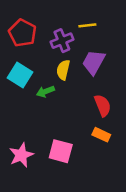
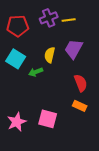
red pentagon: (23, 33) -> (18, 26), turned -30
purple cross: (62, 41) -> (49, 18), moved

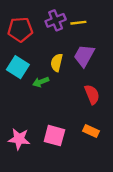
orange rectangle: (80, 106) -> (91, 131), moved
pink star: (17, 122) -> (19, 139), turned 30

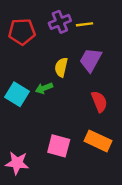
cyan square: (18, 67) -> (17, 94), moved
orange rectangle: (91, 131) -> (98, 141), size x1.5
pink star: (19, 139) -> (17, 163), moved

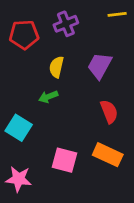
yellow line: (85, 24) -> (117, 14), moved
yellow semicircle: (61, 67) -> (56, 67), moved
cyan square: (17, 94) -> (19, 128), moved

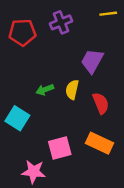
yellow semicircle: (56, 67) -> (72, 90), moved
pink square: (65, 160) -> (60, 148), turned -30
pink star: (19, 179) -> (34, 172), moved

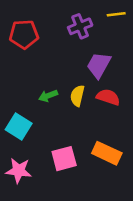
purple cross: (61, 22) -> (80, 26), moved
red semicircle: (101, 103) -> (108, 97), moved, turned -50
pink star: (34, 172) -> (19, 171), moved

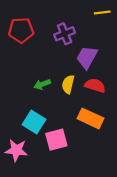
purple cross: (80, 26) -> (65, 34), moved
cyan square: (19, 126) -> (34, 122), moved
orange rectangle: (107, 153) -> (90, 118), moved

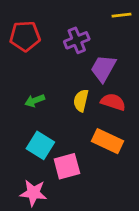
green arrow: (42, 84) -> (35, 101), moved
pink star: (16, 150) -> (33, 193), moved

